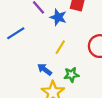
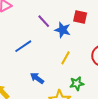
blue arrow: (45, 69) -> (37, 78), moved

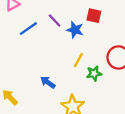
blue line: (23, 46) -> (28, 29), moved
green star: (77, 83) -> (94, 73), moved

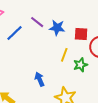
red square: (94, 16) -> (81, 34), moved
blue arrow: (48, 82) -> (40, 79), turned 40

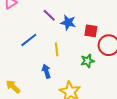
blue line: (14, 33) -> (29, 40), moved
yellow line: (64, 55) -> (57, 49), moved, turned -32

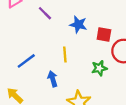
purple line: (49, 15) -> (45, 13), moved
blue line: (29, 40) -> (26, 61), moved

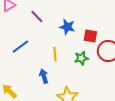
blue line: (26, 61) -> (20, 47), moved
green star: (99, 68) -> (81, 58), moved

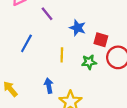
blue line: (20, 47) -> (26, 43), turned -30
blue arrow: (44, 76) -> (49, 86), moved

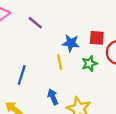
blue star: (78, 28) -> (71, 43), moved
blue line: (26, 43) -> (22, 75), moved

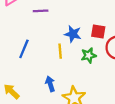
purple line: (35, 23) -> (41, 11), turned -48
blue line: (22, 75) -> (24, 49), moved

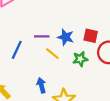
purple line: (41, 11) -> (42, 36), moved
yellow line: (60, 51) -> (52, 54), turned -48

